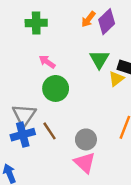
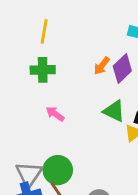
green triangle: (99, 59) -> (114, 111), turned -35
green circle: (56, 88) -> (58, 170), moved

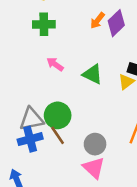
green triangle: (114, 111) -> (93, 74), moved
gray triangle: (29, 174) -> (31, 119), turned 45

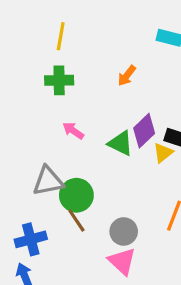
purple diamond: (116, 23) -> (144, 131), moved
gray triangle: (31, 119) -> (48, 181), moved
blue cross: (30, 139) -> (31, 239), moved

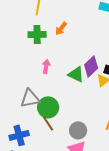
orange arrow: (127, 76) -> (61, 28), moved
pink arrow: (73, 131) -> (46, 66), turned 64

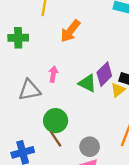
orange arrow: (61, 28) -> (70, 31), size x1.5
green cross: (37, 34) -> (18, 38), moved
gray triangle: (30, 98) -> (29, 90), moved

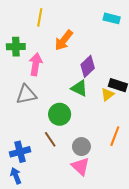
pink arrow: (53, 74) -> (36, 64), moved, size x1.5
purple diamond: (104, 74) -> (88, 66), moved
green circle: (56, 121) -> (60, 114), moved

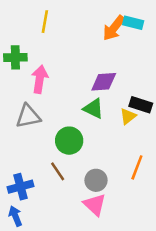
orange arrow: (64, 40) -> (114, 28), moved
purple diamond: (88, 66) -> (104, 82), turned 40

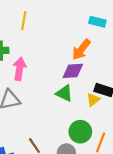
orange arrow: (114, 28) -> (81, 50), moved
green circle: (69, 141) -> (80, 132), moved

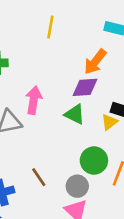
yellow line: (24, 21) -> (50, 27), moved
pink arrow: (19, 69) -> (34, 100), moved

